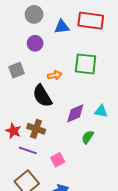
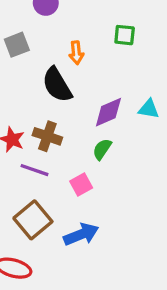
green square: (86, 64) -> (125, 35), size x0.6
orange arrow: (55, 75) -> (76, 53), turned 96
green semicircle: (88, 137) -> (102, 149), moved

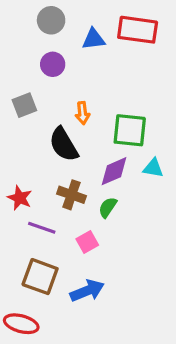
green square: (125, 35) -> (130, 130), moved, size x1.6
brown cross: (47, 136) -> (72, 195), moved
brown square: (33, 220) -> (40, 277), turned -30

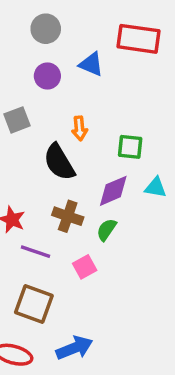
blue triangle: (94, 39) -> (91, 64), moved, turned 30
green square: (130, 130) -> (130, 147), size x0.7
blue arrow: (87, 291) -> (74, 348), moved

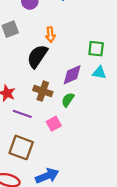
green square: (130, 147) -> (96, 49), moved
black semicircle: (59, 162) -> (37, 56), turned 65

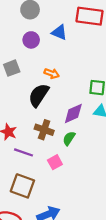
orange arrow: (50, 35) -> (52, 73), turned -64

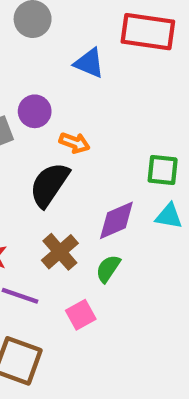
purple circle: (31, 40) -> (35, 111), moved
brown cross: (44, 130) -> (60, 252), turned 30

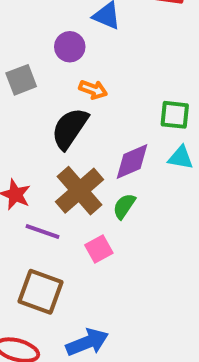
purple circle: (35, 111) -> (70, 47), moved
brown cross: (60, 252) -> (79, 191), size x1.4

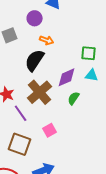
green semicircle: (124, 206) -> (74, 98), moved
purple line: (43, 231) -> (21, 113), turned 36
pink square: (99, 249) -> (50, 130), moved

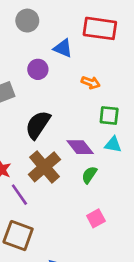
orange arrow: (47, 40) -> (91, 83), moved
purple diamond: (67, 77) -> (80, 147), turned 75
pink square: (50, 130) -> (96, 218), moved

